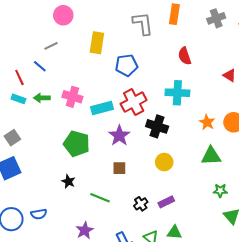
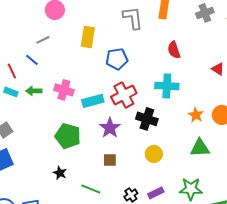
green star: (220, 191) -> (191, 189), moved, size x1.6

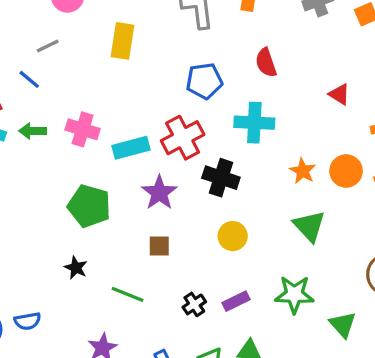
blue pentagon: (117, 59) -> (204, 81), moved
green triangle: (200, 148) -> (309, 226), turned 50

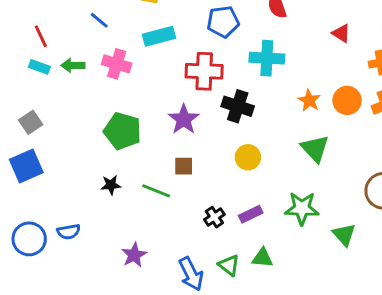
blue line: (29, 79) -> (99, 20), moved
red cross: (183, 138) -> (204, 71), turned 30
cyan rectangle: (131, 148) -> (159, 36), moved
black star: (76, 268) -> (111, 185), turned -30
green line: (128, 294) -> (156, 191), moved

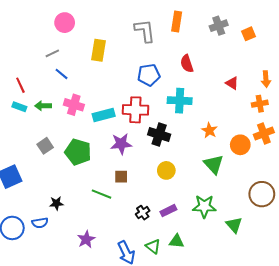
cyan rectangle: (159, 36) -> (104, 115), moved
orange circle: (347, 100) -> (240, 145), moved
purple star: (184, 119) -> (121, 144), turned 30
gray square: (31, 122) -> (45, 146), moved
black star: (111, 185) -> (56, 203), moved

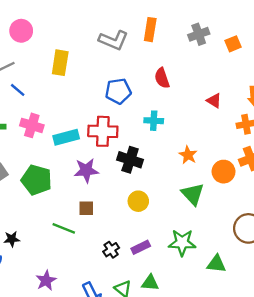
gray L-shape: (145, 31) -> (113, 40), turned 120
cyan cross: (180, 101) -> (154, 121), size x0.7
green triangle: (234, 225) -> (216, 264), turned -42

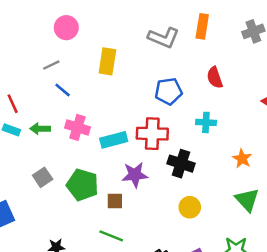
brown square: (86, 208) -> (115, 201), moved

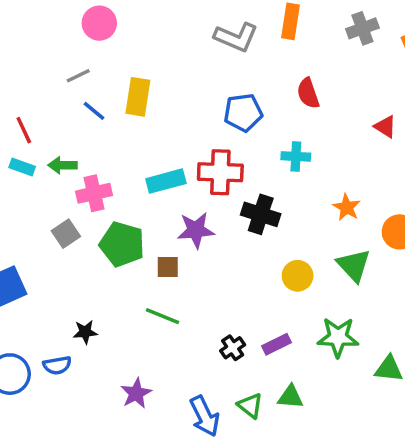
yellow rectangle: (107, 61) -> (138, 97), moved
pink cross: (77, 127) -> (94, 193), moved, turned -30
yellow circle: (190, 207) -> (298, 276), moved

